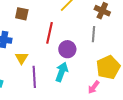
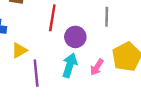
yellow triangle: (22, 58) -> (19, 50), turned 32
pink arrow: (94, 87) -> (97, 67), moved

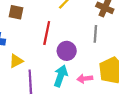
pink arrow: (97, 67) -> (85, 79), turned 48

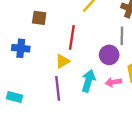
purple circle: (67, 51) -> (109, 55), moved
yellow triangle: (16, 61) -> (63, 61), moved

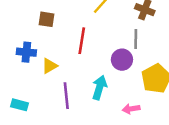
yellow triangle: (63, 61) -> (49, 66), moved
pink arrow: (113, 82) -> (131, 109), moved

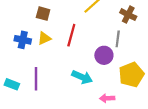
yellow triangle: (49, 66) -> (44, 38), moved
cyan arrow: (100, 88) -> (82, 77), turned 90
purple line: (66, 96) -> (36, 79), moved

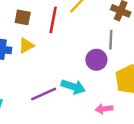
red line: (71, 35) -> (53, 20), moved
purple line: (36, 79) -> (44, 94), moved, turned 70

